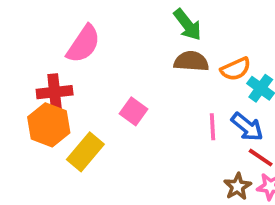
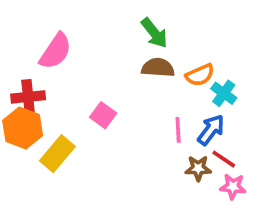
blue arrow: (247, 127) -> (211, 130), turned -92
brown star: (238, 186) -> (198, 168), moved, turned 30

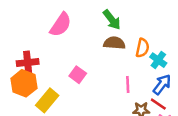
pink semicircle: (56, 51) -> (61, 25), moved
orange semicircle: (200, 75) -> (142, 48), turned -54
blue arrow: (211, 130) -> (162, 84), moved

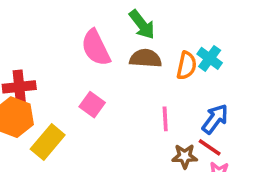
pink semicircle: (61, 25) -> (96, 48), moved, turned 120
cyan cross: (158, 60) -> (210, 58), moved

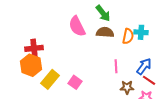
cyan cross: (210, 58) -> (141, 32), turned -32
pink square: (92, 105) -> (75, 82), moved
red line: (210, 147) -> (149, 80), moved

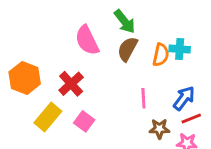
brown semicircle: (105, 32) -> (128, 49), turned -66
red cross: (34, 48) -> (71, 84), moved, turned -36
orange hexagon: (31, 65) -> (25, 78), moved
red line: (149, 80) -> (191, 118), turned -56

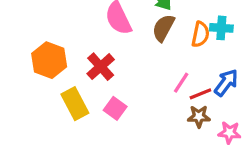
pink line: (143, 98) -> (181, 83), turned 36
yellow rectangle: (48, 117) -> (75, 104), turned -68
red line: (191, 118) -> (200, 94), moved

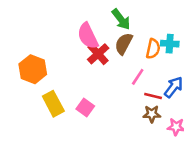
red cross: (101, 67) -> (98, 54), moved
pink line: (181, 83) -> (138, 77), moved
red line: (200, 94) -> (153, 96), turned 36

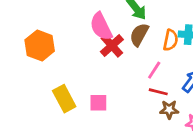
orange hexagon: (33, 69) -> (40, 46), moved
red line: (153, 96) -> (158, 92), moved
pink square: (85, 108) -> (98, 103), turned -36

